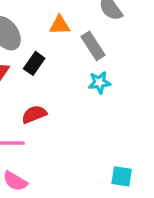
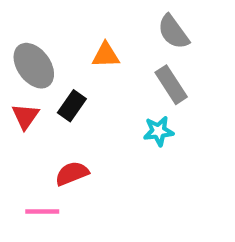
gray rectangle: (93, 46) -> (171, 85), moved

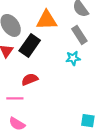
orange triangle: (106, 55) -> (47, 20), size x1.5
black rectangle: (72, 106) -> (30, 46), size x1.5

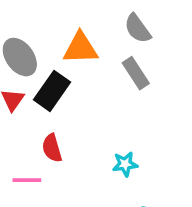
cyan star: (73, 58) -> (125, 164), moved
red semicircle: (30, 79) -> (52, 148), turned -84

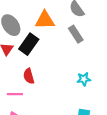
cyan star: (125, 164) -> (84, 79), moved

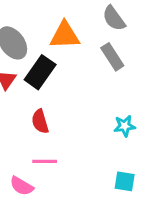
pink line: (15, 94) -> (45, 161), moved

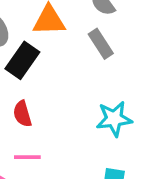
cyan star: (125, 126) -> (114, 119), size x1.5

